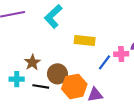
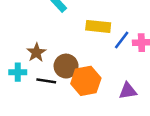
blue line: (104, 62) -> (122, 40), moved
purple triangle: (95, 95) -> (128, 91), moved

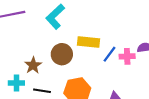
brown circle: (66, 66) -> (62, 54), moved

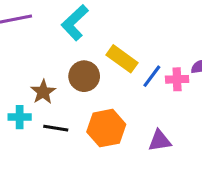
yellow rectangle: (88, 42) -> (122, 59), turned 30

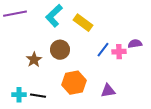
yellow rectangle: (122, 59) -> (83, 23), moved
cyan cross: (20, 117) -> (19, 95), moved
black line: (56, 128) -> (38, 96), moved

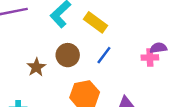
blue line: (103, 50) -> (104, 55), moved
pink cross: (119, 52) -> (150, 57), moved

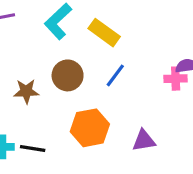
brown star: (36, 67) -> (26, 91), turned 30

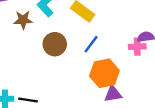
brown star: (26, 91) -> (23, 20), moved
orange hexagon: (90, 128) -> (104, 73), moved

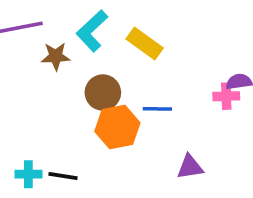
blue line: (91, 44) -> (157, 109), moved, turned 54
orange hexagon: (104, 73) -> (117, 127), moved

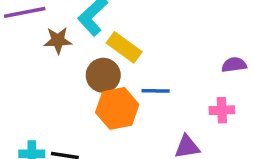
yellow rectangle: (145, 44) -> (124, 47), moved
pink cross: (226, 96) -> (222, 110), moved

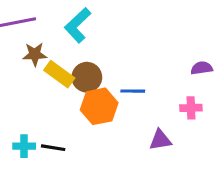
brown star: (58, 40) -> (35, 54), moved
yellow rectangle: (124, 47) -> (59, 74), moved

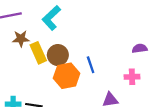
yellow rectangle: (59, 74) -> (38, 53), turned 30
blue line: (133, 91) -> (91, 65), turned 70

